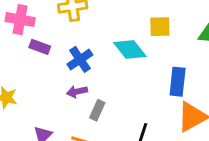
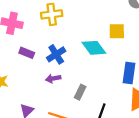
purple rectangle: (40, 47) -> (27, 53), moved
gray rectangle: (97, 110) -> (80, 92), moved

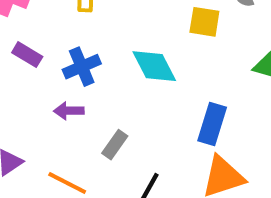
yellow square: (117, 31) -> (204, 22), moved

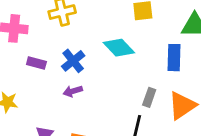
blue rectangle: (212, 124) -> (174, 58), moved
gray rectangle: (115, 145) -> (149, 97), moved

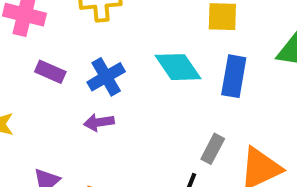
blue rectangle: (174, 58) -> (234, 76), moved

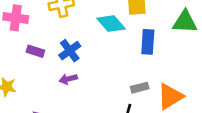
cyan diamond: (178, 67) -> (111, 24), moved
gray rectangle: (213, 149) -> (140, 88), turned 54

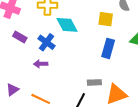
cyan diamond: (111, 24) -> (67, 25), moved
blue cross: (70, 51) -> (46, 42), turned -30

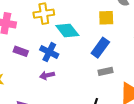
blue rectangle: (108, 48) -> (100, 48), moved, turned 30
gray rectangle: (94, 82) -> (106, 71), moved

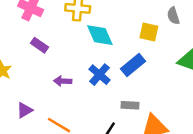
blue cross: (49, 52) -> (100, 75), moved
gray rectangle: (106, 71) -> (130, 105), moved

